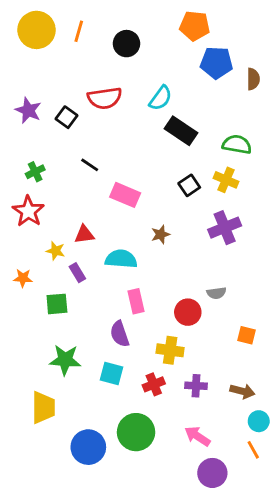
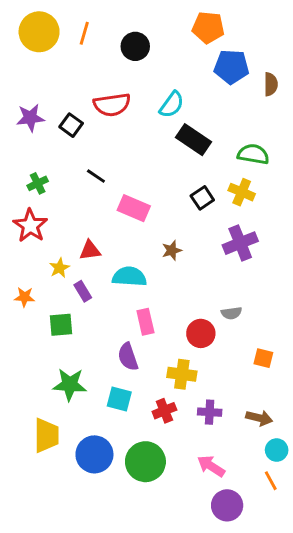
purple star: (28, 110) -> (30, 118), turned -30
yellow star: (56, 251) -> (59, 268), turned 30
blue circle: (88, 447) -> (94, 454), moved

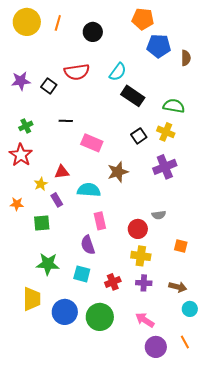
black line: (96, 176) -> (66, 121), turned -32
brown star: (172, 250) -> (118, 172), size x1.5
yellow cross: (182, 374) -> (141, 256), moved
orange line: (271, 481) -> (185, 342), moved

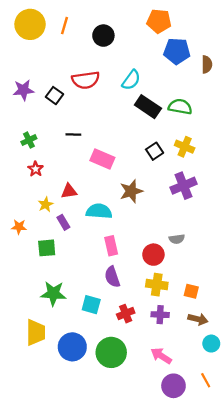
green semicircle: (174, 106) -> (180, 107), moved
red star: (21, 155) -> (36, 169), moved, size x0.6
purple semicircle: (88, 245) -> (112, 277), moved
orange square: (181, 246) -> (191, 291), moved

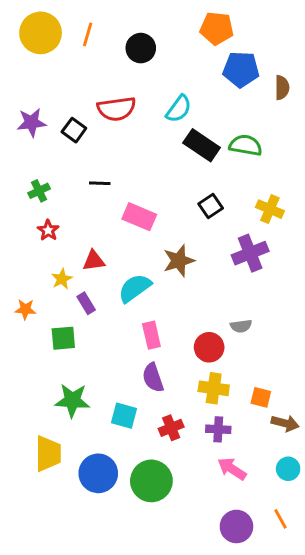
yellow cross: (185, 147) -> (270, 209), moved
cyan semicircle: (99, 211) -> (135, 288), turned -40
brown arrow: (198, 319) -> (285, 423), moved
pink arrow: (161, 356) -> (232, 469), moved

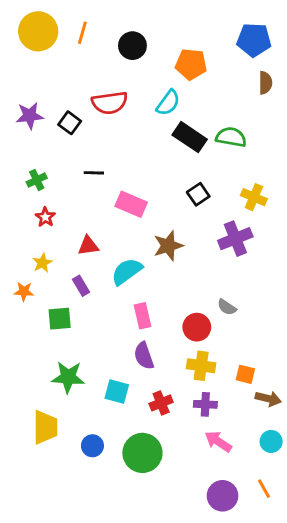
orange pentagon: (217, 28) -> (191, 64), moved
blue pentagon: (241, 69) -> (254, 40), moved
yellow star: (62, 279) -> (42, 263), moved
gray semicircle: (241, 326) -> (227, 307), turned 42
blue circle: (98, 473) -> (92, 446), size x0.6

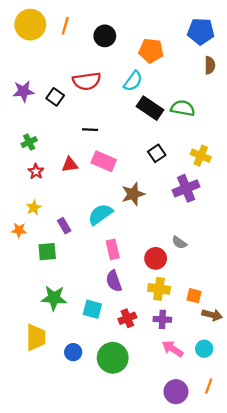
black line: (94, 173) -> (90, 130), moved
red triangle: (88, 246) -> (70, 165), moved
cyan circle: (271, 441) -> (204, 349), moved
orange line: (264, 489) -> (209, 386), turned 49

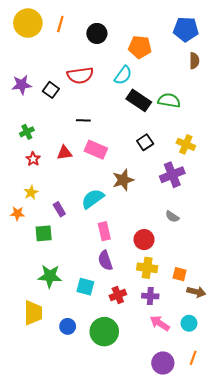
gray semicircle: (179, 243) -> (172, 217), moved

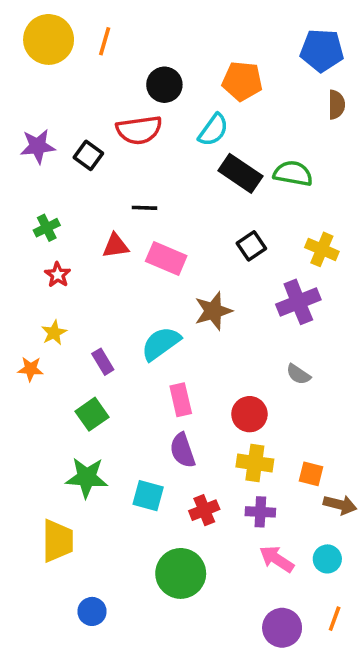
black circle: (97, 33) -> (164, 85), moved
red triangle: (64, 153) -> (116, 246), moved
green square: (44, 233) -> (92, 414), moved, turned -30
blue circle: (68, 326) -> (92, 611), moved

